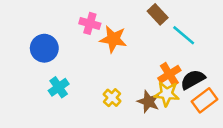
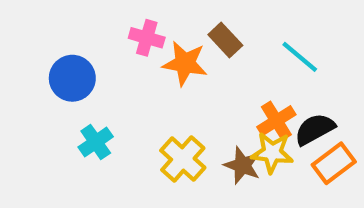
brown rectangle: (158, 14) -> (225, 40), moved
yellow cross: (112, 98) -> (183, 159), size x1.5

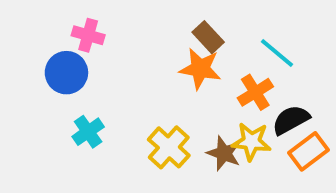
pink cross: (147, 38) -> (88, 35), moved
orange star: (185, 63) -> (200, 69), moved
orange cross: (276, 121) -> (255, 92), moved

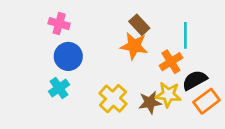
cyan line: (277, 53) -> (185, 35), turned 50
blue circle: (66, 73) -> (68, 56), moved
brown star: (224, 153) -> (150, 103), turned -30

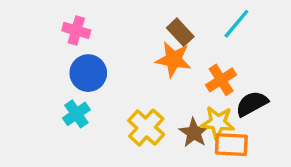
cyan line: (185, 35) -> (236, 24), moved, turned 40
orange rectangle: (206, 101) -> (231, 145), moved, turned 40
brown star: (150, 103) -> (194, 133), turned -30

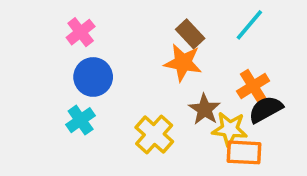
pink cross: (76, 30) -> (81, 32), turned 36
orange cross: (221, 80) -> (253, 86), moved
brown star: (194, 133) -> (205, 109), moved

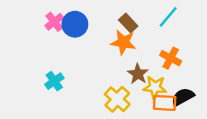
blue circle: (93, 77) -> (75, 24), moved
orange cross: (253, 86) -> (171, 58), turned -30
black semicircle: (266, 109) -> (183, 97), moved
yellow cross: (154, 134) -> (117, 99), moved

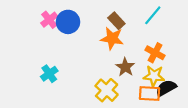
yellow star: (155, 87) -> (154, 76), moved

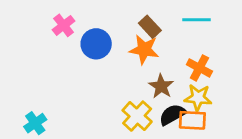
cyan line: (153, 15) -> (197, 20), turned 50
blue circle: (68, 22) -> (96, 44), moved
cyan cross: (49, 74) -> (35, 123), moved
black semicircle: (166, 88) -> (173, 115), moved

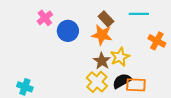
orange cross: (199, 68) -> (157, 41), moved
brown star: (161, 86) -> (102, 61), moved
yellow star: (198, 98) -> (120, 57), moved, turned -30
cyan cross: (35, 123) -> (25, 87), turned -35

